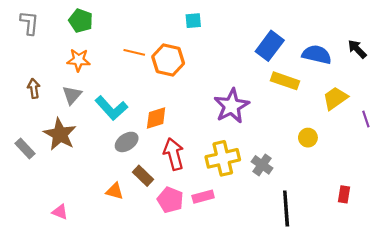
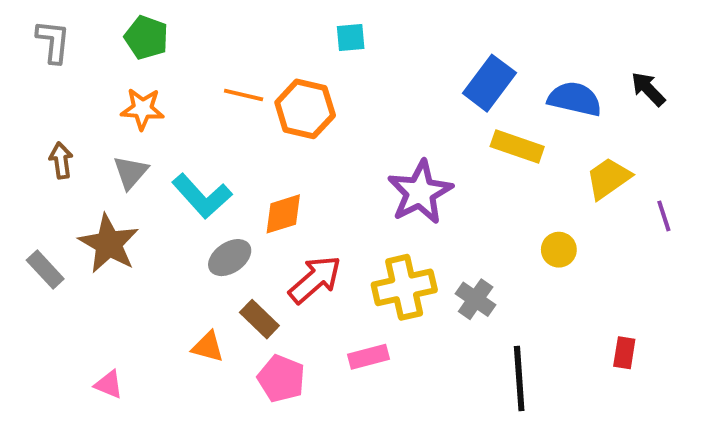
red arrow: (174, 154) -> (315, 279), turned 64
pink pentagon: (170, 200) -> (281, 379), moved

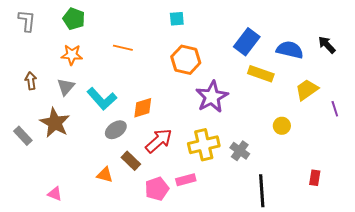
orange hexagon: (305, 109) -> (186, 60), moved
pink pentagon: (281, 379) -> (157, 189), moved, turned 30

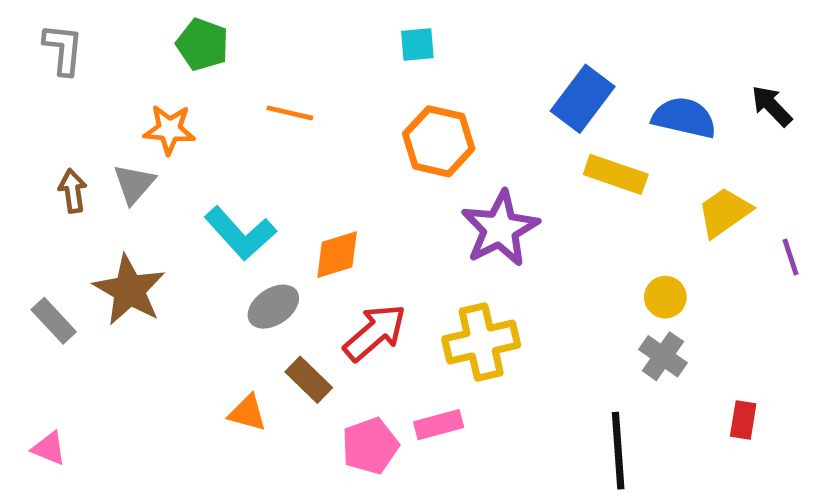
green pentagon: (74, 19) -> (202, 44), moved
gray triangle: (66, 87) -> (134, 184), moved
gray cross: (240, 151) -> (663, 356), moved
pink triangle: (55, 194) -> (49, 448), moved

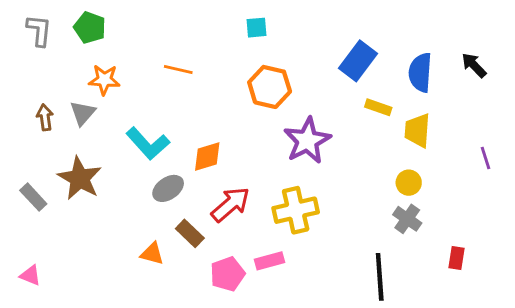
green pentagon: (202, 44) -> (90, 28), moved
blue semicircle: (684, 118) -> (420, 72), turned -99
yellow rectangle: (616, 174) -> (378, 107), size x0.7
yellow trapezoid: (724, 212) -> (417, 130), moved, turned -51

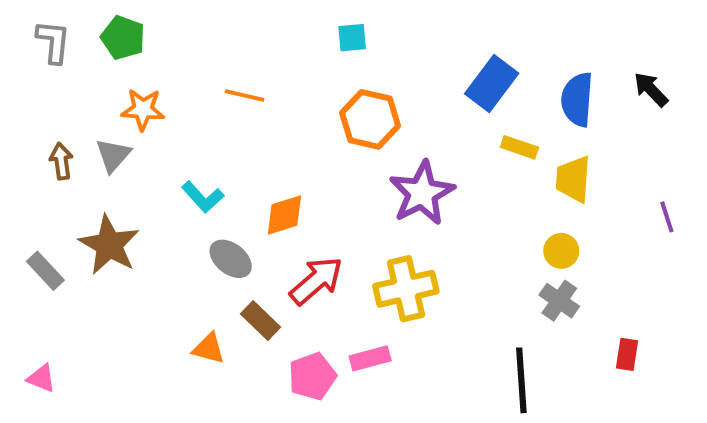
cyan L-shape: (148, 143) -> (203, 197), size x0.7
gray ellipse: (168, 188) -> (231, 259), turned 72

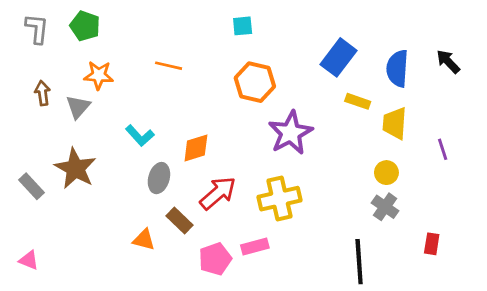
brown arrow: (61, 161) -> (42, 93), moved
purple line: (667, 217) -> (443, 149), moved
gray ellipse: (231, 259) -> (159, 178), turned 68

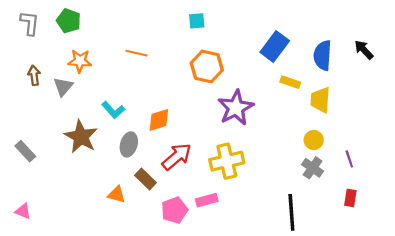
purple line: (443, 149) -> (349, 159), moved
brown star: (75, 168) -> (81, 137), moved

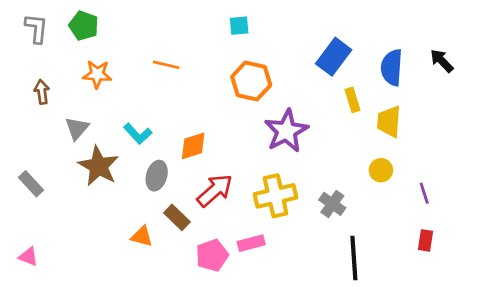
yellow rectangle: (290, 82) -> (353, 100), turned 54
gray triangle: (63, 87) -> (77, 128), moved
gray cross: (313, 168) -> (332, 204), moved

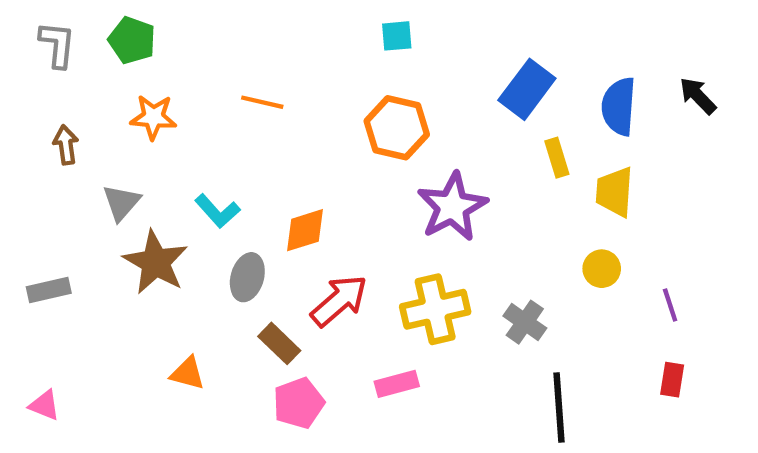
cyan square: (239, 26) -> (397, 36), moved
gray rectangle: (31, 184) -> (49, 290), turned -60
orange triangle: (142, 236) -> (188, 373), moved
pink pentagon: (212, 255) -> (299, 403), moved

